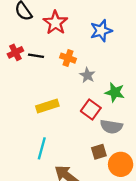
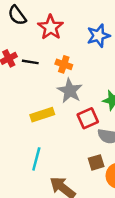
gray star: (87, 75) -> (70, 91), moved, size x1.5
red square: (91, 110) -> (88, 118), turned 30

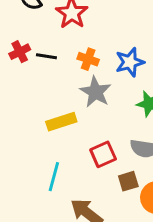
blue star: (98, 36) -> (130, 62), moved
red square: (88, 118) -> (103, 154), moved

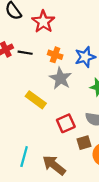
yellow rectangle: (61, 122) -> (36, 100), turned 54
cyan line: (54, 177) -> (24, 157), moved

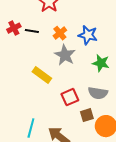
orange cross: (55, 55) -> (60, 33), turned 32
blue star: (85, 57) -> (88, 35), turned 30

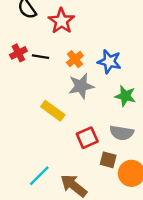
gray star: (65, 55) -> (81, 86), turned 30
brown square: (87, 115) -> (108, 160), turned 32
cyan line: (31, 128) -> (39, 176), turned 30

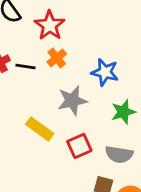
orange cross: (75, 59) -> (57, 58), moved
green star: (125, 96) -> (123, 112), turned -30
red square: (87, 138) -> (79, 146), moved

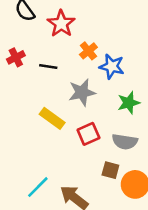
orange cross: (57, 58) -> (88, 51), moved
black line: (26, 67) -> (48, 66), moved

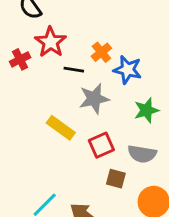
red star: (61, 24) -> (51, 42), moved
black line: (48, 66) -> (74, 70), moved
brown square: (110, 170) -> (116, 179), moved

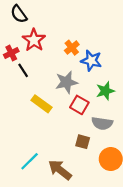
black line: (74, 70) -> (23, 70), moved, turned 48
red square: (101, 145) -> (79, 105), moved, turned -36

